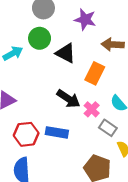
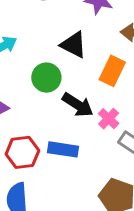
green circle: (40, 38) -> (46, 78), moved

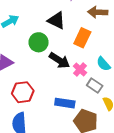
blue rectangle: (63, 149) -> (65, 103), moved

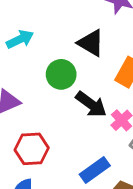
blue rectangle: (65, 103) -> (95, 170), turned -48

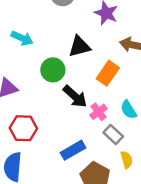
cyan arrow: (20, 39) -> (22, 38), turned 45
black triangle: (91, 43) -> (79, 47), turned -50

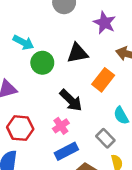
green circle: (53, 70) -> (42, 63), moved
pink cross: (99, 112) -> (61, 126), moved

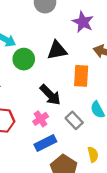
orange rectangle: (103, 80) -> (81, 76), turned -35
gray rectangle: (105, 138) -> (74, 120), moved

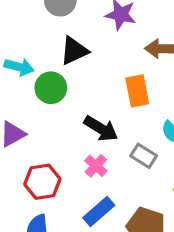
black triangle: (57, 50) -> (74, 51), moved
blue rectangle: (45, 143) -> (99, 212), moved

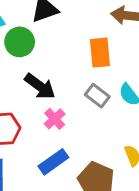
black arrow: (101, 129) -> (40, 86), moved
gray rectangle: (144, 156) -> (97, 96), moved

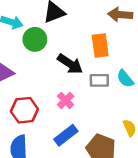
black arrow: (40, 86) -> (70, 64), moved
gray rectangle: (97, 96) -> (99, 80), turned -36

